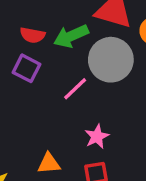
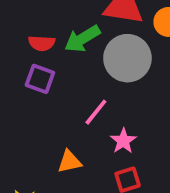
pink line: (75, 89) -> (96, 112), moved
orange triangle: (49, 163) -> (70, 162), moved

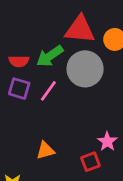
pink line: (96, 112) -> (48, 91), moved
pink star: (123, 141) -> (107, 142), moved

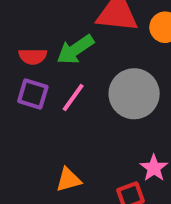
gray circle: (85, 69) -> (134, 94), moved

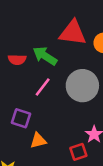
green arrow: (75, 50) -> (45, 56), turned 65
purple square: (33, 94) -> (21, 118), moved

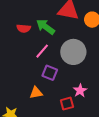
purple square: (21, 118) -> (50, 73), moved

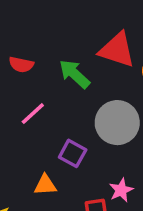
red semicircle: (24, 28) -> (21, 65), moved
pink line: (42, 51) -> (33, 114), moved

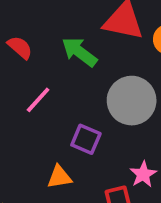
red semicircle: (21, 65) -> (20, 47), turned -145

